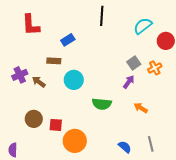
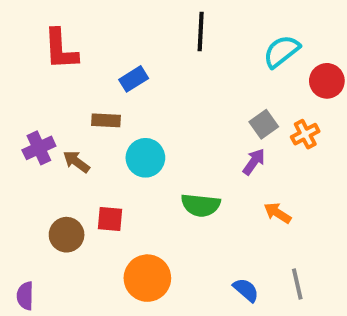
red square: (56, 125) -> (110, 219), moved

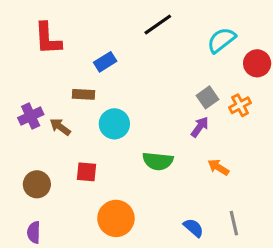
black line: (201, 32) -> (158, 25), turned 52
brown circle: (67, 235) -> (37, 184), moved
purple semicircle: (25, 296) -> (34, 232), moved

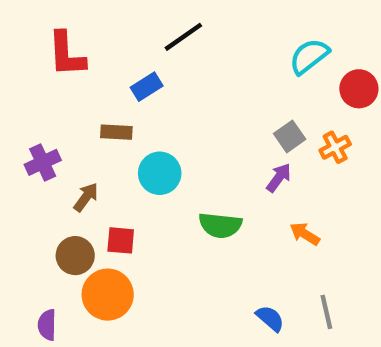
black line: (158, 25) -> (183, 37), moved
brown arrow: (60, 127) -> (86, 197), moved, turned 90
brown circle: (37, 184) -> (75, 256), moved
orange circle: (116, 218) -> (108, 295), moved

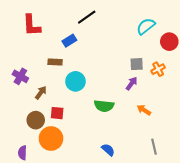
gray square: (290, 136) -> (137, 64), turned 32
purple cross: (43, 162) -> (20, 76), turned -35
blue semicircle: (270, 318) -> (108, 150), moved

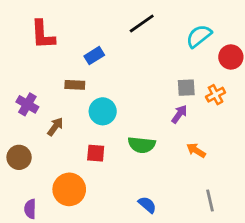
black line: (87, 17) -> (142, 24), moved
red square: (57, 113) -> (96, 153), moved
brown circle: (36, 120) -> (19, 157), moved

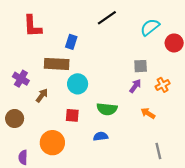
blue rectangle: (94, 56) -> (71, 42), turned -40
brown rectangle: (75, 85) -> (57, 64), size x1.6
orange cross: (216, 95) -> (163, 85), moved
blue semicircle: (147, 205) -> (101, 136), moved, turned -48

